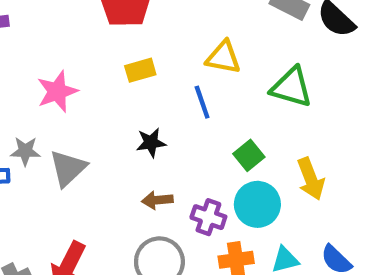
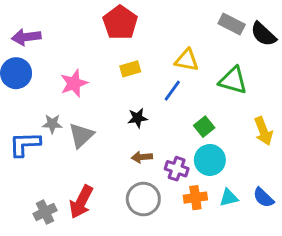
blue line: (202, 102) -> (172, 91), turned 55
yellow arrow: (311, 179) -> (263, 131), moved

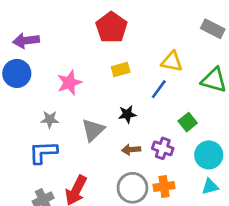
gray triangle: (81, 135) -> (93, 130), moved
blue L-shape: (25, 144) -> (43, 152), moved
cyan circle: (210, 160) -> (209, 155), moved
purple cross: (177, 169) -> (163, 148), moved
orange cross: (195, 198) -> (164, 186), moved

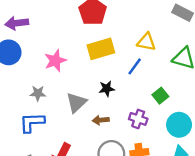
yellow rectangle: (121, 69) -> (101, 49), size x1.6
brown arrow: (131, 150) -> (101, 120), moved

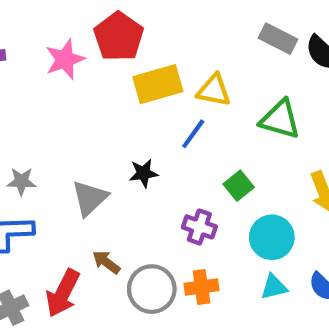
yellow rectangle: (101, 49) -> (158, 84), moved
pink star: (55, 61) -> (65, 59), moved
brown arrow: (101, 120) -> (106, 262), moved, turned 42

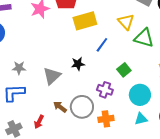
yellow triangle: (214, 90) -> (126, 22), moved, turned 36
gray circle: (152, 289) -> (82, 107), moved
red arrow: (63, 293) -> (39, 122), size x0.6

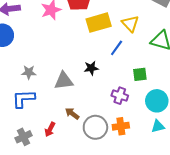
yellow triangle: (126, 22) -> (130, 24), moved
green square: (124, 70) -> (140, 74), turned 32
gray triangle: (52, 76) -> (64, 81), turned 36
gray circle: (82, 107) -> (95, 127), moved

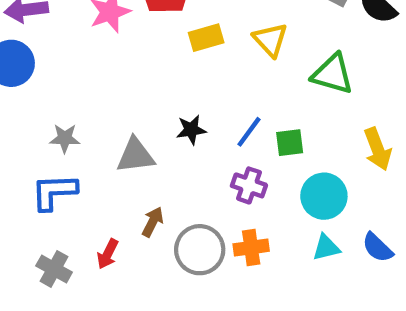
yellow rectangle: (99, 23) -> (206, 38), size x0.7
blue line: (117, 48) -> (249, 132), moved
brown arrow: (72, 114) -> (153, 222), turned 80
gray cross: (23, 137) -> (54, 269), turned -35

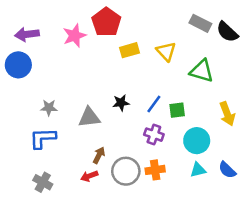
red arrow: (108, 254) -> (89, 176), moved, turned 42

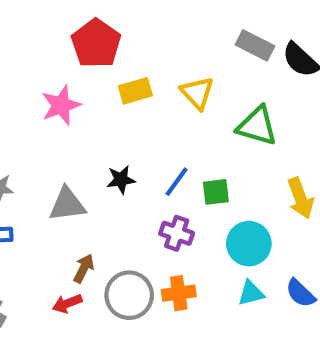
pink star: (75, 36) -> (61, 105), moved

